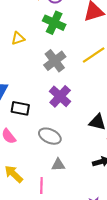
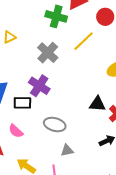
green cross: (54, 23) -> (56, 16), moved
purple cross: (60, 96) -> (39, 86), moved

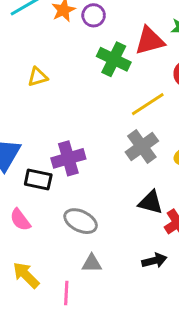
gray cross: (48, 53) -> (142, 146), moved
purple cross: (39, 86) -> (68, 158), turned 30

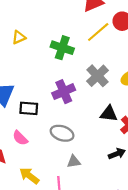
green cross: (114, 59) -> (62, 48), moved
yellow line: (148, 104) -> (98, 32), moved
purple cross: (68, 158) -> (64, 92), moved

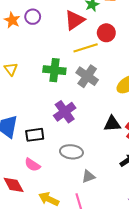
yellow line: (98, 32) -> (86, 48), turned 35
yellow triangle: (19, 37) -> (11, 69), turned -32
gray cross: (98, 76) -> (87, 76), moved

